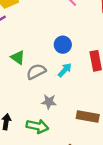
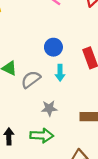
cyan arrow: (65, 70) -> (60, 73), turned 147

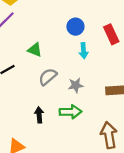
gray semicircle: (31, 79) -> (48, 77), moved

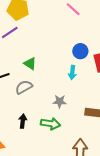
blue circle: (75, 27) -> (80, 51), moved
gray semicircle: (48, 77) -> (24, 87), moved

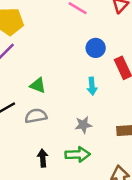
blue circle: (80, 51) -> (96, 48), moved
gray semicircle: (24, 87) -> (36, 116), turned 30

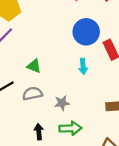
blue circle: (96, 48) -> (86, 32), size x1.5
gray star: (83, 125) -> (62, 103), moved

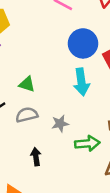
cyan arrow: (83, 66) -> (81, 82), size x1.5
green arrow: (70, 128) -> (87, 143), moved

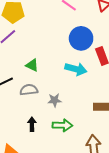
cyan arrow: (81, 82) -> (76, 69), turned -75
green arrow: (87, 143) -> (62, 125), moved

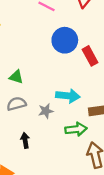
cyan arrow: (76, 69) -> (68, 96), moved
green arrow: (62, 125) -> (76, 129), moved

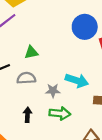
green triangle: (16, 77) -> (31, 52), turned -40
green arrow: (76, 129) -> (60, 113), moved

